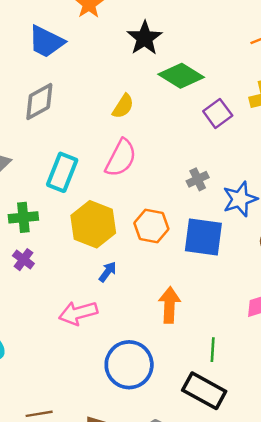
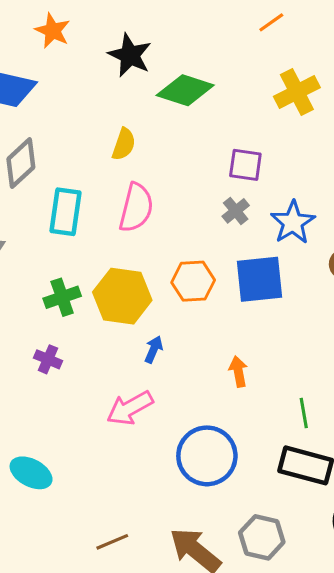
purple square: (218, 113) -> (245, 165), moved, turned -32
cyan rectangle: (62, 172) -> (66, 212), moved
green cross: (23, 217) -> (62, 297), moved
orange arrow: (169, 305) -> (238, 372), size x0.7

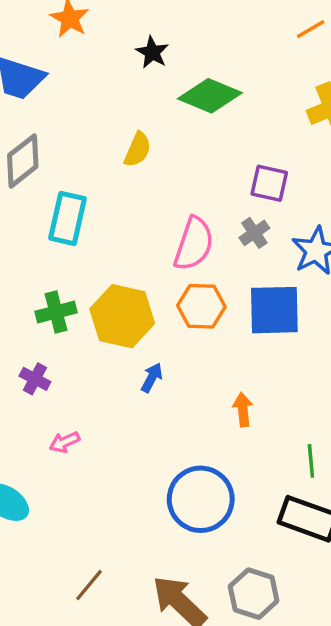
black star: (130, 55) -> (152, 52), size x0.7
pink semicircle: (136, 208) -> (194, 244), moved
pink arrow: (130, 408) -> (65, 442), moved, size x0.6
brown line: (112, 542) -> (89, 585), turned -32

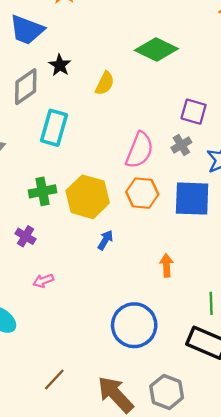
black star: (152, 52) -> (60, 65), moved

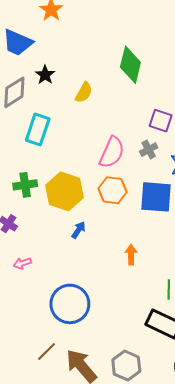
green diamond: (156, 49) -> (130, 65), turned 75
blue circle: (134, 325) -> (70, 304), moved
brown line: (54, 380) -> (47, 351), moved

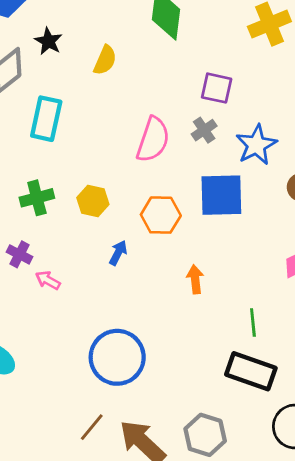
orange hexagon: (113, 190) -> (161, 215), moved
yellow hexagon: (64, 191) -> (93, 201), size x0.6
pink arrow: (22, 263) -> (48, 280), moved, turned 54

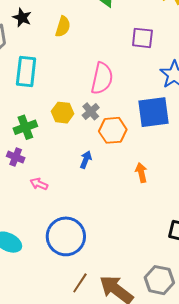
gray cross: (204, 130) -> (91, 111), moved
yellow hexagon: (93, 201) -> (63, 113), moved
purple cross: (19, 254) -> (16, 157), moved
blue circle: (117, 357) -> (66, 236), moved

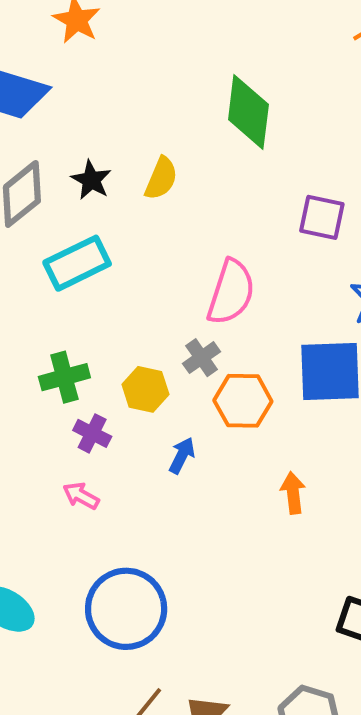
black star: (22, 18) -> (91, 180), moved
cyan rectangle: (26, 72) -> (77, 263), turned 52
yellow hexagon: (63, 113) -> (145, 389), moved
purple cross: (16, 157) -> (92, 433), moved

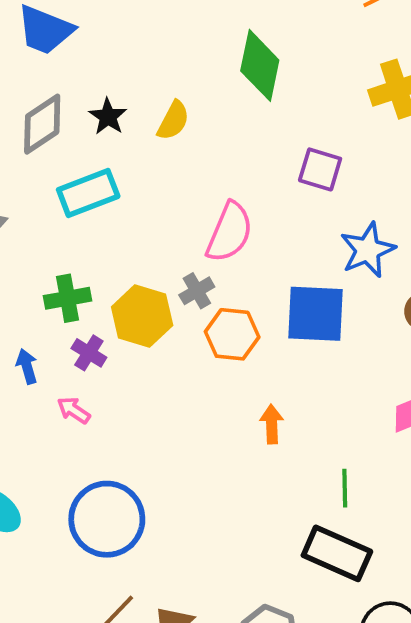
yellow hexagon: (145, 389) -> (142, 316), size x1.4
blue arrow: (182, 455) -> (27, 366), moved, turned -48

